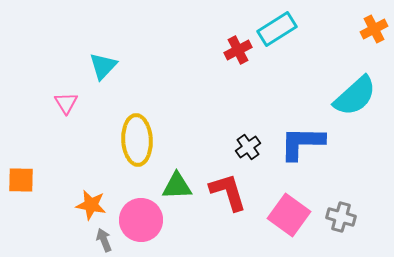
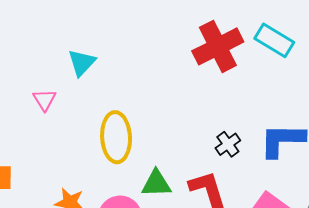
cyan rectangle: (277, 29) -> (274, 40), moved, turned 63
red cross: (238, 50) -> (218, 46), size x1.8

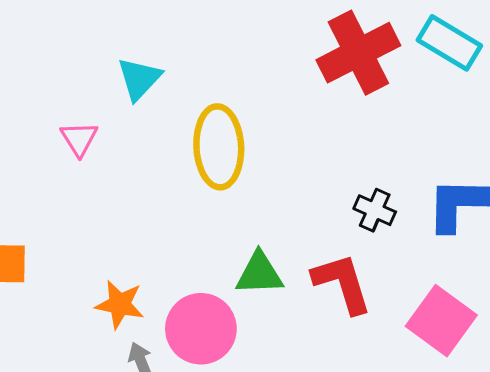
yellow ellipse: (116, 137) -> (219, 147), moved
black cross: (228, 144) -> (375, 210), turned -30

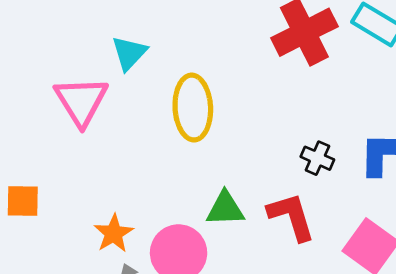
pink triangle: (79, 139) -> (81, 101), size x1.8
orange star: (120, 304) -> (114, 233), turned 30

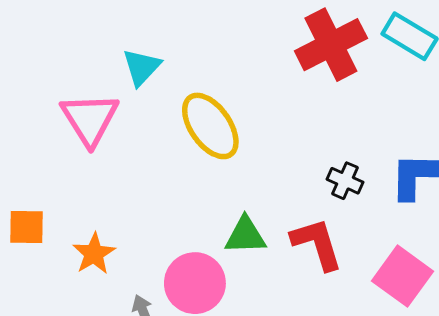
yellow ellipse: (193, 108) -> (210, 126), turned -32
orange star: (114, 233) -> (94, 254), moved

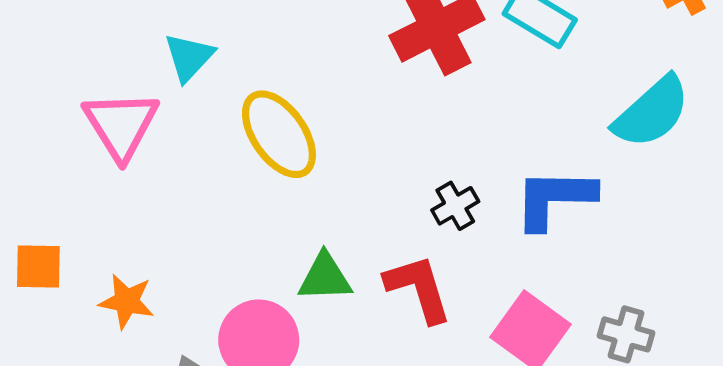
black cross: (345, 181) -> (455, 206), turned 36
orange star: (94, 254) -> (127, 301), turned -30

